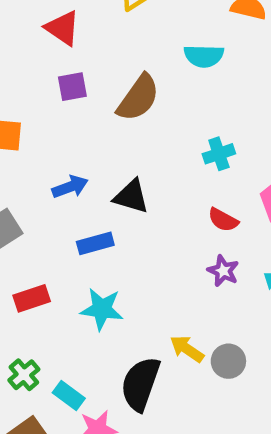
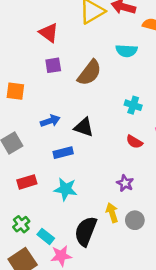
cyan cross: (219, 154) -> (133, 105), turned 35
purple star: (223, 271) -> (125, 183), moved
yellow arrow: (187, 349) -> (112, 213), turned 36

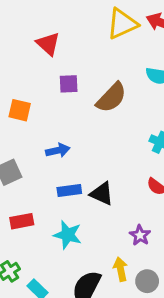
red triangle: (49, 33) -> (48, 44), moved
black triangle: (84, 127) -> (102, 194), moved

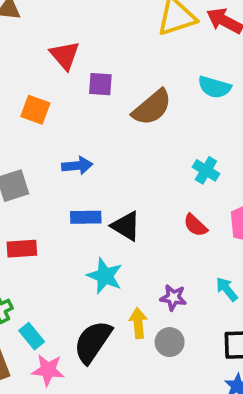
red triangle: (48, 44) -> (65, 55), moved
cyan star: (68, 235) -> (105, 276), moved
purple star: (140, 235) -> (173, 298), moved, turned -30

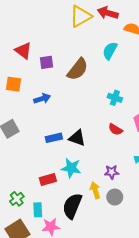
cyan semicircle: (214, 87) -> (110, 51), turned 114
blue arrow: (77, 166) -> (42, 99), moved
red rectangle: (22, 249) -> (48, 179), moved
cyan rectangle: (32, 336) -> (38, 210), turned 48

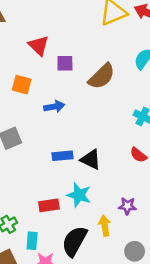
gray circle: (115, 197) -> (135, 251), moved

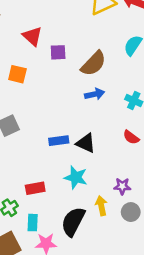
blue arrow: (54, 107) -> (95, 94), moved
red rectangle: (49, 205) -> (35, 188), moved
gray circle: (135, 251) -> (131, 212), moved

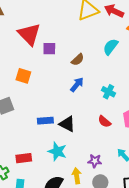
red triangle: (32, 36) -> (29, 34), size x1.4
brown semicircle: (94, 64) -> (78, 60), size x0.6
orange square: (17, 74) -> (23, 76), moved
blue arrow: (95, 94) -> (77, 85), turned -42

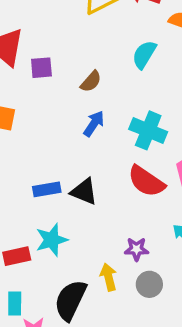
cyan cross: (108, 92) -> (148, 130), size x1.5
red semicircle: (104, 122) -> (146, 181), size x1.6
cyan star: (57, 151) -> (52, 240), moved, turned -30

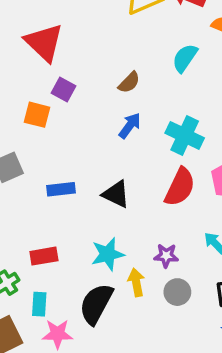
purple square: (41, 68) -> (63, 89), moved, turned 30
red semicircle: (146, 181) -> (180, 187), turned -102
blue rectangle: (47, 189) -> (61, 189), moved
cyan star: (52, 240) -> (108, 254), moved

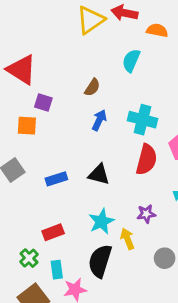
gray circle: (177, 292) -> (165, 258), moved

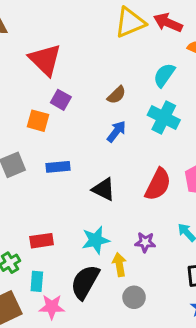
cyan cross: (142, 120) -> (164, 117), moved
blue rectangle: (56, 179) -> (58, 167), moved
gray circle: (165, 258) -> (134, 297), moved

